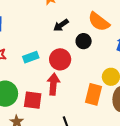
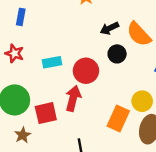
black arrow: (61, 25) -> (109, 28), moved
red square: (33, 100) -> (46, 113), turned -30

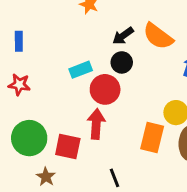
black circle: (117, 54) -> (122, 62), moved
cyan rectangle: (52, 62) -> (81, 70), moved
red square: (46, 113) -> (68, 146), turned 35

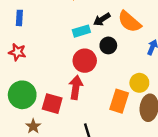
black circle: (122, 62) -> (108, 45), moved
cyan rectangle: (81, 70) -> (81, 31), moved

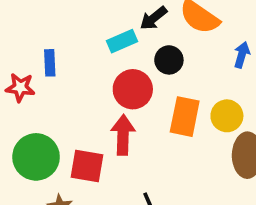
blue rectangle: (19, 18) -> (50, 63), moved
orange rectangle: (119, 101) -> (185, 117), moved

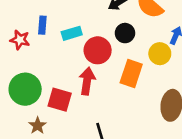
cyan rectangle: (122, 41) -> (72, 33), moved
yellow circle: (227, 116) -> (160, 54), moved

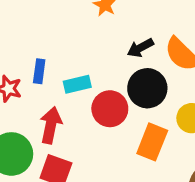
black circle: (125, 33) -> (147, 88), size x1.5
red arrow: (87, 81) -> (51, 125), moved

